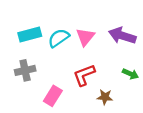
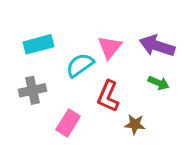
cyan semicircle: (59, 38) -> (80, 65), moved
green arrow: (130, 74) -> (159, 83), moved
red L-shape: (84, 75) -> (108, 96), turned -45

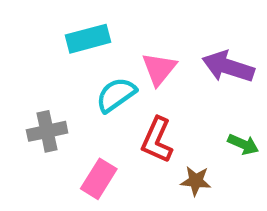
cyan rectangle: (38, 44) -> (88, 39), moved
green arrow: (159, 83) -> (243, 144), moved

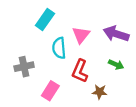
cyan rectangle: (88, 39) -> (45, 20), turned -40
cyan semicircle: (116, 95) -> (59, 48), turned -60
green arrow: (243, 144) -> (116, 64), moved

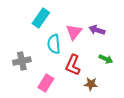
purple arrow: (116, 34) -> (97, 30), moved, size x0.7

